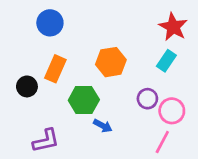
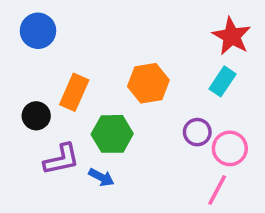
blue circle: (50, 23) -> (38, 31), moved
blue arrow: (103, 126) -> (101, 177), moved
purple L-shape: (46, 141) -> (62, 159), moved

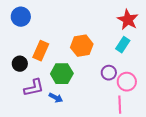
pink line: (217, 190) -> (120, 105), turned -30

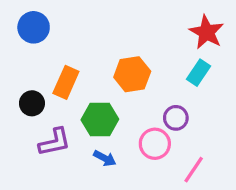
pink circle: (127, 82) -> (155, 144), moved
blue arrow: (56, 98) -> (105, 158), moved
pink line: (120, 105) -> (194, 170), turned 36

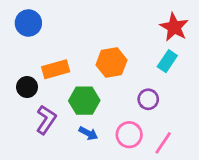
orange rectangle: (66, 82) -> (56, 69), turned 50
purple L-shape: (55, 142) -> (46, 120), turned -44
pink circle: (155, 144) -> (129, 135), moved

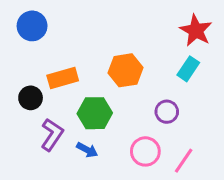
blue arrow: (88, 133) -> (87, 150), moved

